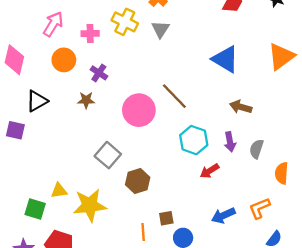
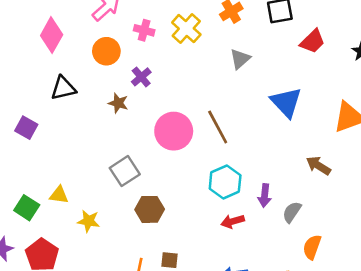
gray triangle: (160, 29) -> (240, 59), moved
brown arrow: (241, 107) -> (318, 166), moved
purple square: (15, 130) -> (26, 128), moved
yellow star: (90, 205) -> (89, 221), size x0.6

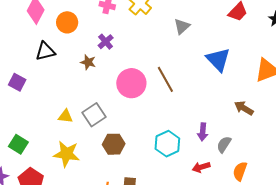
orange circle: (106, 51) -> (67, 22), moved
cyan hexagon: (225, 182) -> (167, 144), moved
yellow triangle: (59, 195) -> (65, 116), moved
yellow star: (89, 221) -> (67, 154), size x1.5
red arrow: (233, 221) -> (201, 167), moved

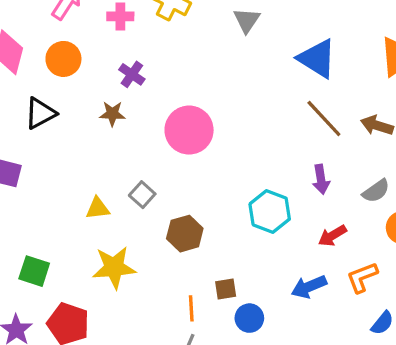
brown line: (165, 79) -> (324, 118), moved
gray square: (94, 115) -> (142, 195), size x0.7
gray semicircle: (224, 144) -> (376, 191), moved, turned -144

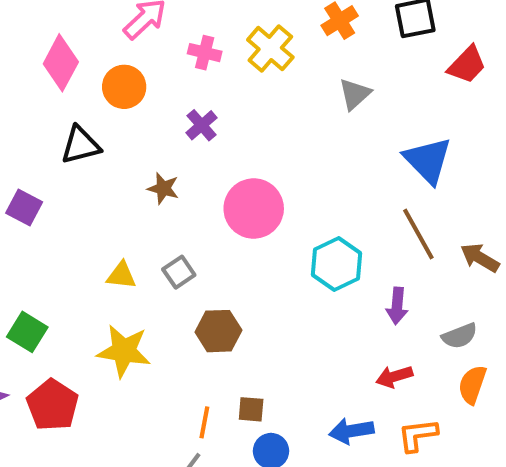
brown star: (112, 114) -> (163, 188), moved
cyan hexagon: (270, 212) -> (337, 264), moved

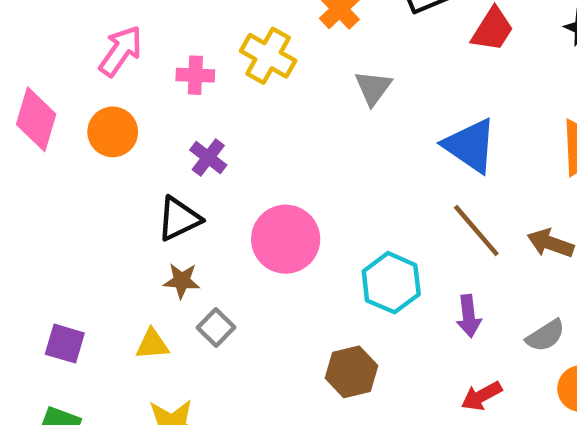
black triangle: (81, 145) -> (179, 219), moved
brown star: (163, 188) -> (182, 281), moved
purple square: (24, 208) -> (65, 344), moved
brown hexagon: (218, 331) -> (352, 372), moved

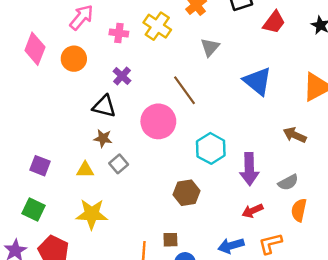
black triangle: (179, 219) -> (104, 106), turned 35
brown line: (476, 230) -> (185, 90), moved
purple arrow: (469, 316) -> (249, 169), size x1.5

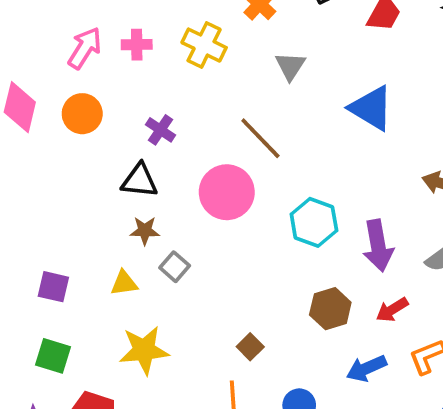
pink cross: (119, 33) -> (137, 45), moved
brown hexagon: (187, 193) -> (330, 309), moved
brown square: (170, 240) -> (250, 347), moved, turned -35

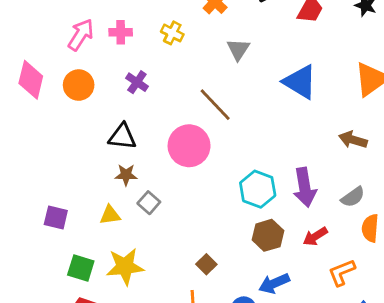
yellow cross: (204, 45) -> (172, 33), size x0.7
purple cross: (160, 130) -> (137, 82), moved
cyan hexagon: (314, 222) -> (258, 189), moved
green square: (53, 356) -> (81, 268), moved
blue arrow: (366, 368) -> (274, 283), moved

